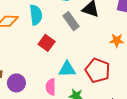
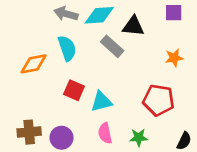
red square: (47, 43) -> (74, 90), moved
cyan triangle: (67, 69) -> (101, 102), moved

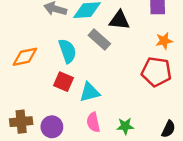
cyan semicircle: (67, 48) -> (67, 51), moved
orange star: (174, 58) -> (164, 41), moved
red pentagon: (159, 100) -> (156, 72), moved

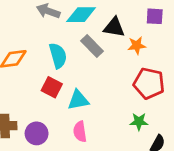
orange star: (164, 41) -> (137, 45), moved
green star: (125, 126) -> (139, 122), moved

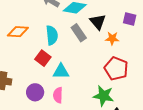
black triangle: (114, 27) -> (98, 22), turned 30
green star: (139, 122) -> (103, 96), size x1.5
purple circle: (37, 133) -> (35, 92), moved

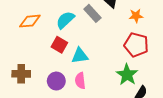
cyan semicircle: (52, 35) -> (65, 20), turned -120
orange star: (112, 38) -> (136, 16), moved
green star: (103, 96) -> (127, 75), turned 30

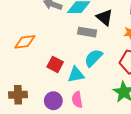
gray rectangle: (92, 13) -> (87, 32), turned -36
cyan semicircle: (65, 20) -> (93, 58), moved

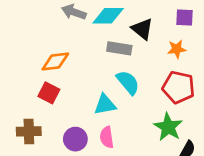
orange diamond: (25, 42) -> (55, 61), moved
cyan semicircle: (93, 58) -> (128, 82), turned 96
red square: (55, 64) -> (49, 93), moved

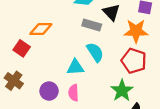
orange star: (177, 49) -> (136, 31), size x1.6
red square: (49, 93) -> (22, 48), moved
brown cross: (29, 131) -> (14, 81), turned 30

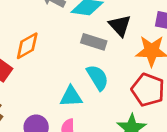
orange diamond: (41, 29) -> (27, 46), turned -30

